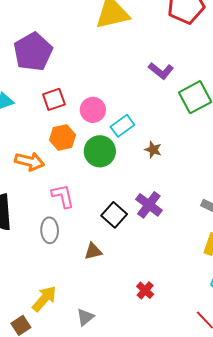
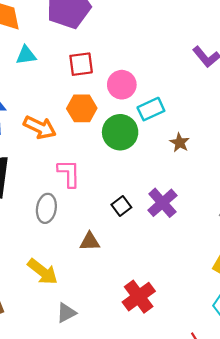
black square: (114, 215) -> (121, 206), size x0.7
red cross: (145, 290) -> (139, 297), size x1.6
yellow arrow: (44, 299) -> (43, 272), moved, turned 76

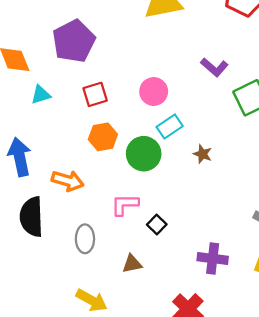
pink circle: (122, 85) -> (154, 92), moved
orange arrow: (40, 127) -> (68, 181), moved
pink L-shape: (69, 173) -> (125, 205), moved, turned -80
purple cross: (162, 203) -> (213, 259), moved, turned -32

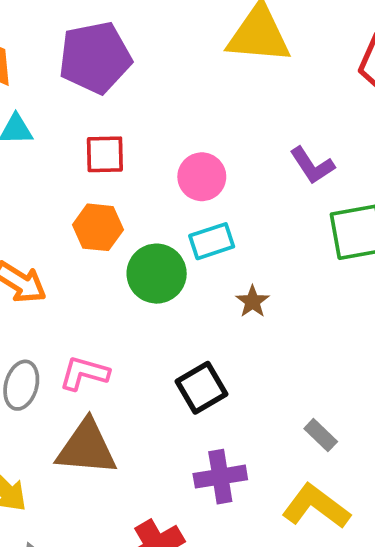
pink L-shape: (125, 205) -> (84, 373), moved
black square: (157, 224) -> (201, 388), moved, size x1.5
purple cross: (213, 259) -> (220, 477), turned -32
brown triangle: (132, 264) -> (87, 448), size x1.8

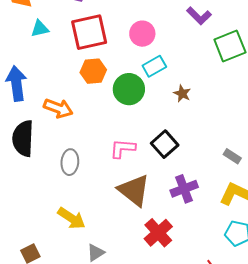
red square: (105, 154) -> (89, 32), size x1.6
pink L-shape: (84, 373) -> (123, 148), moved
brown triangle: (87, 448) -> (134, 190), moved, turned 45

